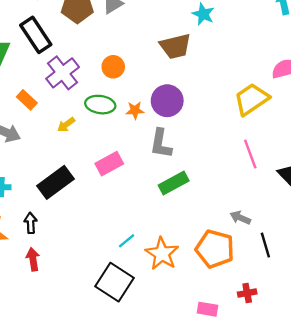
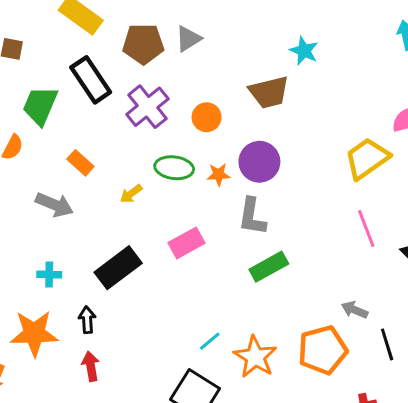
orange circle: (113, 67) -> (207, 117), moved
purple cross: (63, 73) -> (147, 107), moved
orange pentagon: (215, 249) -> (323, 350), turned -30

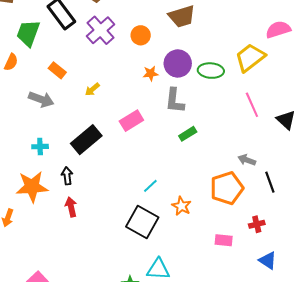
green ellipse: (174, 168) -> (211, 71), moved
green rectangle: (269, 267) -> (188, 134), size x0.7
orange star: (255, 357) -> (181, 206), moved, size x0.7

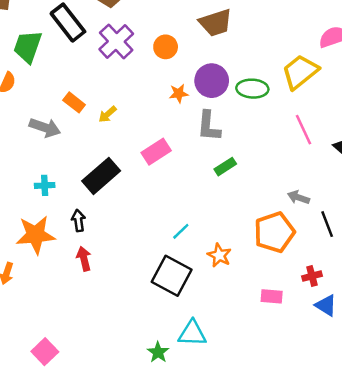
orange rectangle: (57, 70) -> (74, 102), moved
blue triangle: (268, 260) -> (326, 305), moved

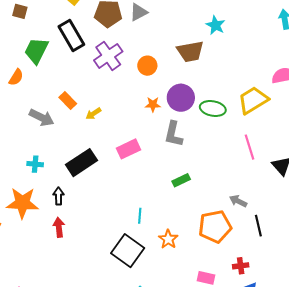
green rectangle: (225, 167) -> (181, 180), moved
cyan line: (181, 231) -> (140, 216), turned -49

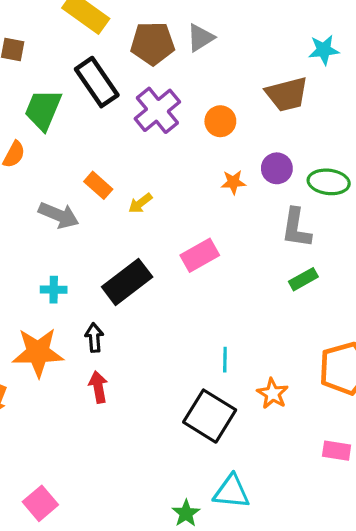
cyan star: (216, 25) -> (324, 50), turned -30
purple circle: (181, 98) -> (277, 168), size x0.7
gray L-shape: (174, 134) -> (296, 228), moved
green rectangle: (181, 180) -> (303, 279), moved

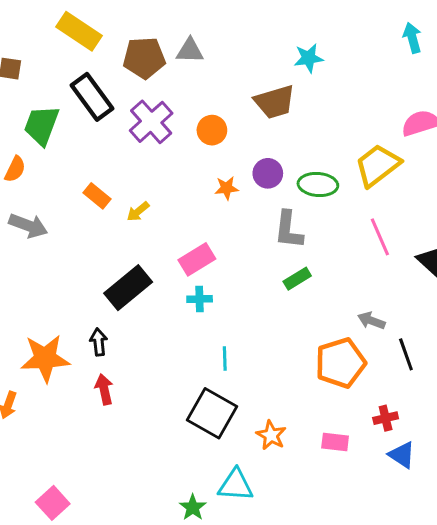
gray triangle: (200, 38) -> (190, 51), turned 36
gray arrow: (59, 215) -> (28, 226), moved
cyan cross: (54, 290) -> (200, 299), moved
orange star: (273, 394) -> (271, 435), moved

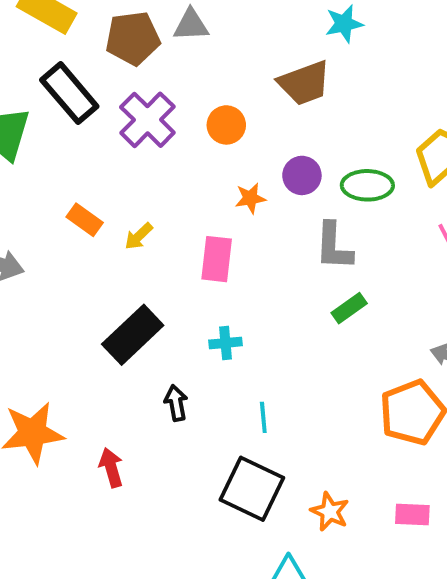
pink rectangle: (197, 259) -> (217, 259), moved, turned -48
black arrow: (99, 342) -> (176, 403), moved

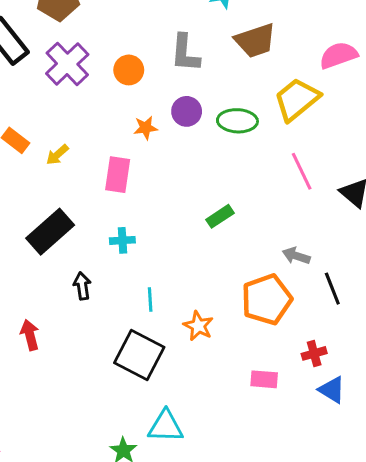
brown trapezoid: (304, 83) -> (255, 41), moved
gray L-shape: (334, 246) -> (185, 53), moved
orange star: (330, 512) -> (198, 326), moved

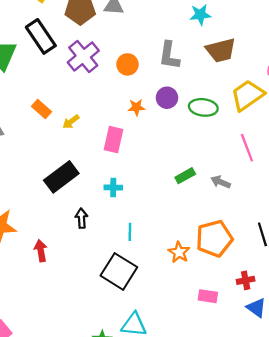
gray arrow: (296, 256) -> (221, 182), moved
orange star: (198, 326) -> (179, 252), moved

